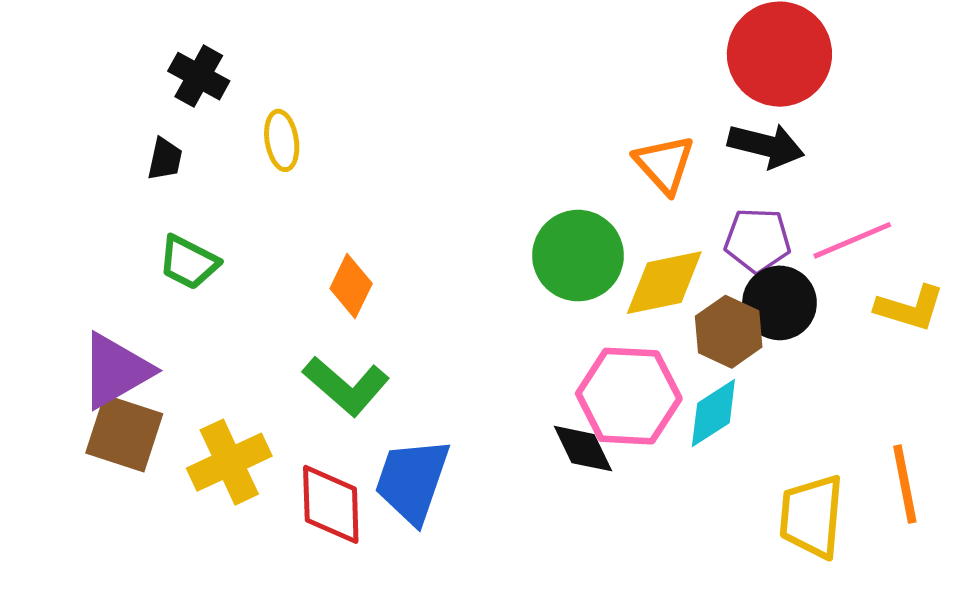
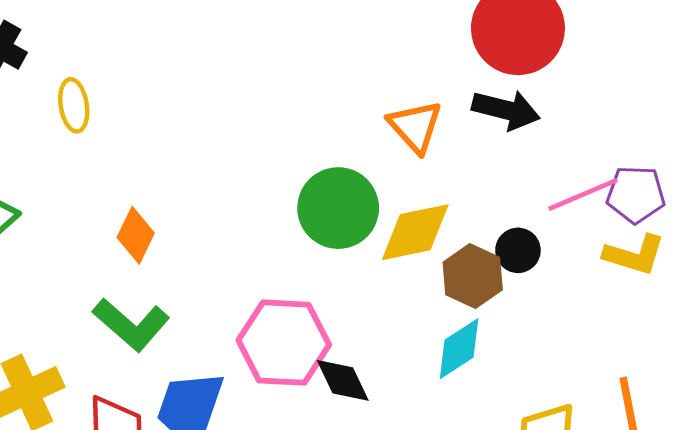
purple pentagon: (757, 240) -> (636, 194), moved
black circle: (779, 303) -> (518, 250), size x0.7
pink hexagon: (629, 396) -> (284, 343), moved

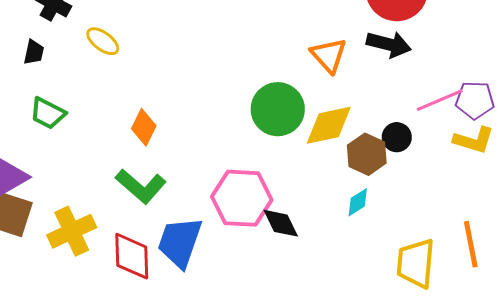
yellow ellipse: (74, 105) -> (103, 41), turned -44
cyan diamond: (459, 349) -> (358, 202), size x0.7

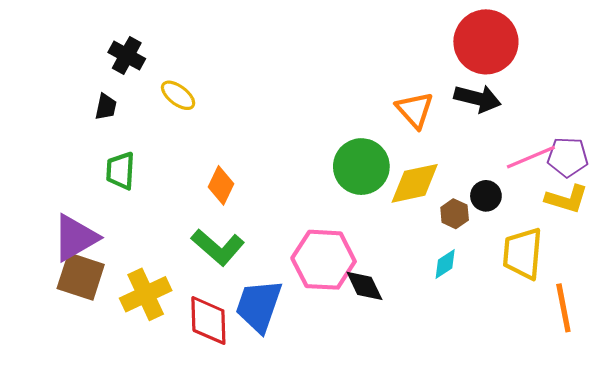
green trapezoid: (48, 113) -> (120, 171), turned 66
brown hexagon: (367, 154) -> (455, 214), size x0.7
yellow trapezoid: (416, 263) -> (523, 253), moved

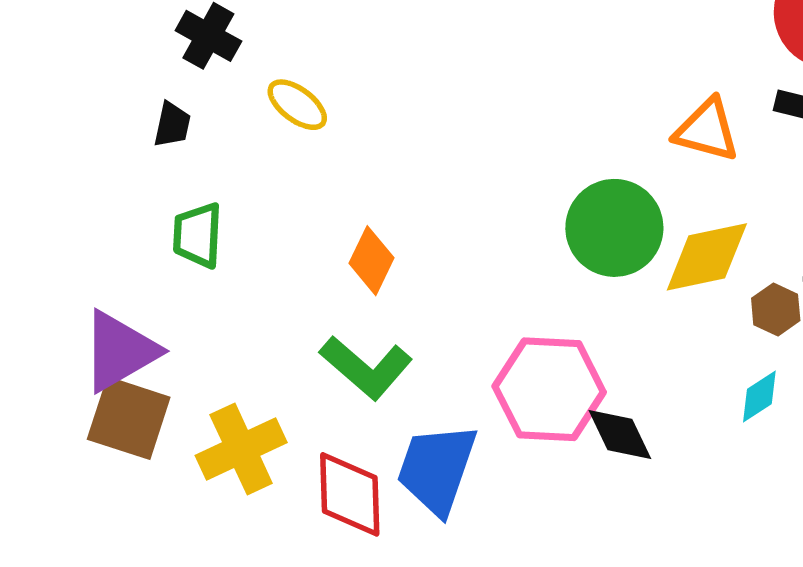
orange triangle: (415, 110) -> (707, 130), turned -33

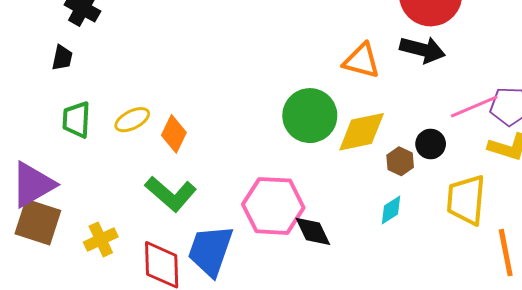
yellow ellipse: (297, 105) -> (132, 120), moved, turned -64
yellow cross: (241, 449) -> (101, 239), size x0.7

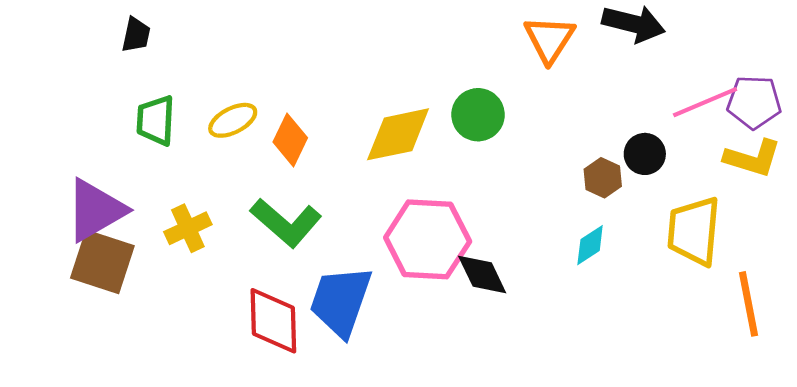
orange triangle: (362, 61) -> (549, 39), turned 48
green circle: (310, 116) -> (478, 115), size x0.7
yellow diamond: (362, 132) -> (398, 134), moved
yellow cross: (101, 239) -> (188, 228), moved

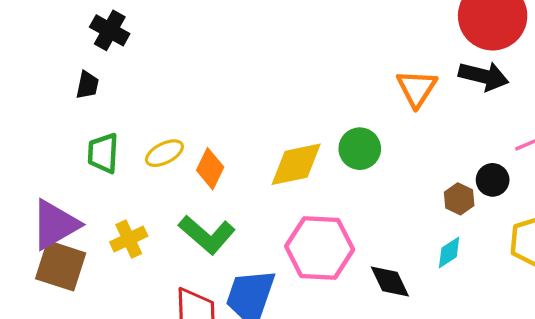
black diamond: (482, 274) -> (390, 281), moved

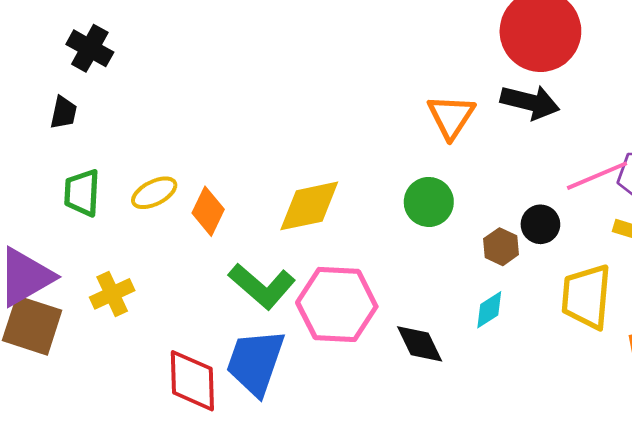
green circle: (360, 149) -> (429, 202), moved
green L-shape: (207, 235) -> (262, 286), moved

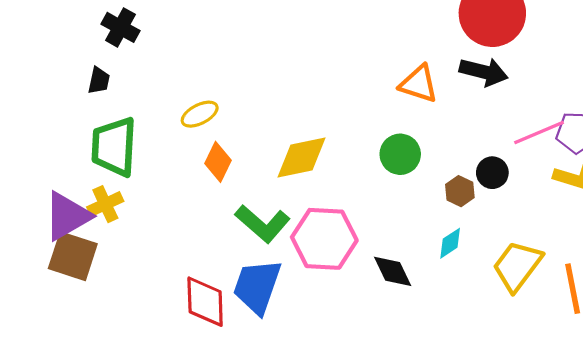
orange triangle: (451, 117) -> (419, 84), turned -45
green trapezoid: (82, 193) -> (114, 147), size x1.5
yellow ellipse: (154, 193) -> (200, 114), moved
yellow cross: (112, 294) -> (105, 204), moved
yellow trapezoid: (586, 297) -> (517, 266), moved, turned 32

